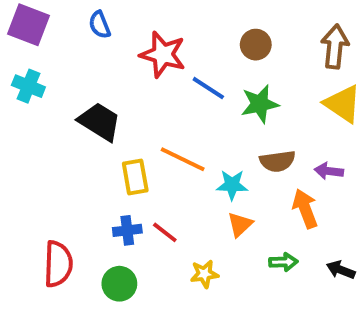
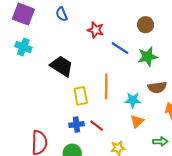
red star: (163, 54) -> (96, 30), size x0.7
orange line: (183, 159) -> (106, 86), turned 65

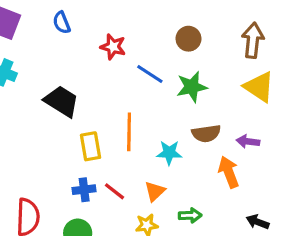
orange triangle: (137, 121) -> (155, 191), moved
green arrow: (160, 142) -> (190, 215), moved

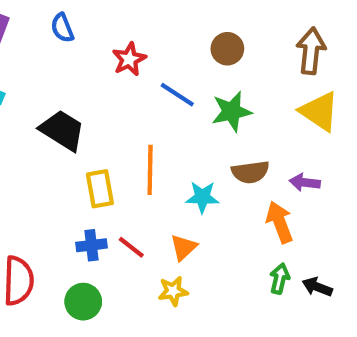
red star: (113, 47) -> (129, 59), turned 30
green arrow: (190, 215) -> (280, 279), moved, turned -75

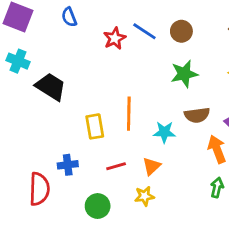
blue line: (177, 95) -> (144, 31), moved
black trapezoid: (62, 130) -> (51, 87), moved
blue cross: (92, 245) -> (68, 165), moved
red line: (131, 247) -> (116, 166), turned -54
green circle: (83, 302) -> (98, 206), moved

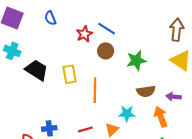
brown circle: (181, 31) -> (106, 51), moved
yellow rectangle: (95, 126) -> (69, 74), moved
cyan star: (164, 132) -> (127, 114), moved

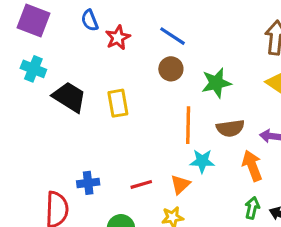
red star: (84, 34) -> (118, 38), moved
orange line: (95, 90) -> (188, 125), moved

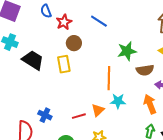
brown circle: (171, 69) -> (74, 43), moved
brown semicircle: (230, 128) -> (145, 70), moved
blue cross: (88, 183) -> (45, 115), turned 32
orange triangle: (180, 184) -> (98, 110), moved

